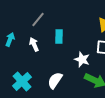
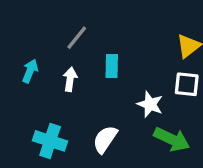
white arrow: (34, 44) -> (70, 79), turned 32
cyan cross: (22, 81) -> (50, 141), turned -30

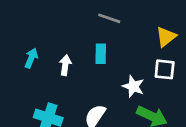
gray line: (77, 38) -> (109, 18), moved, turned 70

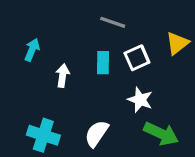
cyan arrow: (31, 58) -> (32, 50), moved
white square: (165, 69) -> (137, 58), moved, turned -30

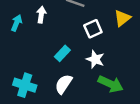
cyan rectangle: (103, 63) -> (62, 53), moved, turned 42
white arrow: (63, 76) -> (41, 15), moved

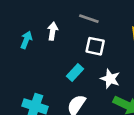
white square: (93, 29) -> (95, 46), moved, turned 36

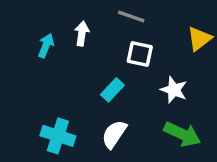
white star: (110, 79) -> (174, 90), moved

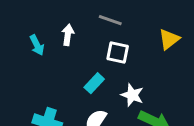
cyan arrow: (46, 46) -> (37, 45), turned 132
white star: (174, 90) -> (132, 95), moved

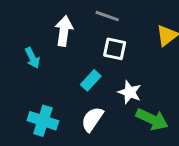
white arrow: (68, 35) -> (64, 31), size x1.4
cyan arrow: (37, 45) -> (32, 58), moved

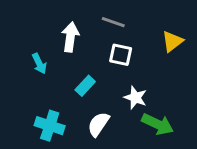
cyan rectangle: (91, 80) -> (85, 86), moved

